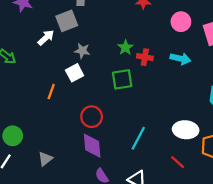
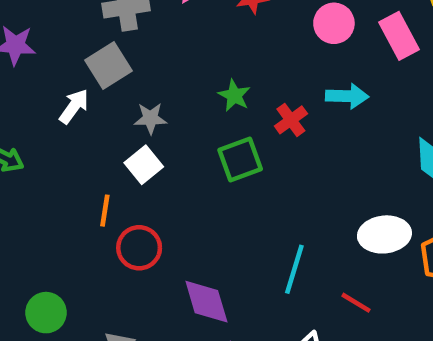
red cross: (145, 57) -> (291, 120), moved, turned -35
red circle: (92, 117) -> (139, 248), moved
red line: (178, 162) -> (356, 303), moved

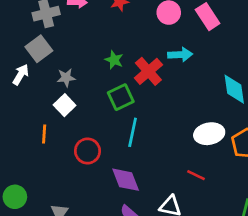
red cross: (291, 120) -> (148, 71), size x1.5
red circle: (139, 248) -> (87, 151), moved
cyan line: (294, 269) -> (133, 132), moved
purple diamond: (206, 302) -> (126, 180), moved

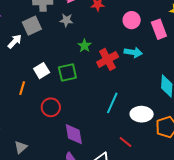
gray star: (66, 78) -> (66, 20), moved
green square: (121, 97) -> (67, 72), moved
cyan line: (133, 132) -> (112, 103), moved

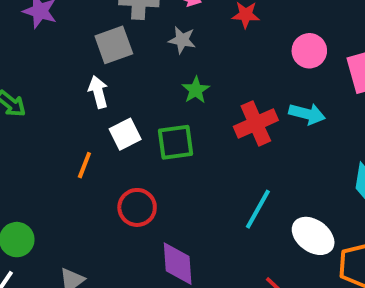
white arrow: (15, 41) -> (98, 92), moved, turned -63
green star: (85, 46) -> (196, 90), moved
white ellipse: (142, 114) -> (313, 236), turned 30

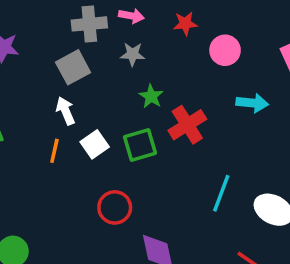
pink circle: (309, 51) -> (225, 50), moved
red cross: (256, 123) -> (187, 125), moved
orange line: (84, 165) -> (54, 151), moved

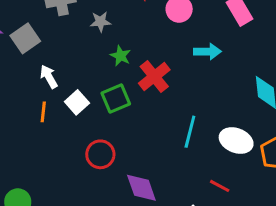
gray square: (73, 67) -> (25, 38), moved

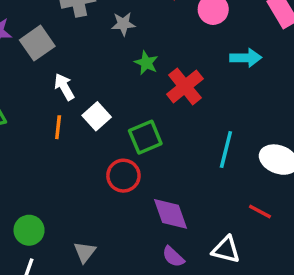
green square: (116, 98) -> (145, 137), moved

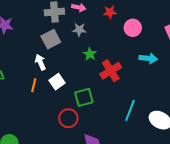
gray square: (37, 43) -> (51, 39), moved

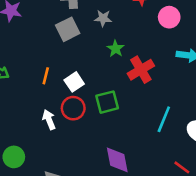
white arrow: (40, 62) -> (49, 120), moved
orange line: (34, 85) -> (46, 76), moved
red circle: (68, 118) -> (73, 108), moved

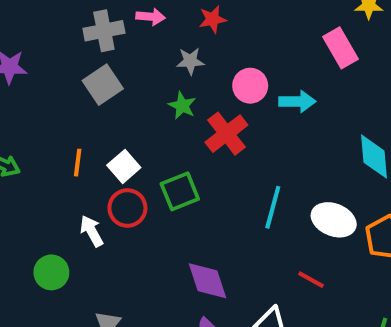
pink circle: (169, 17) -> (250, 86), moved
gray star: (103, 18) -> (190, 61), moved
green circle: (14, 157) -> (51, 272), moved

